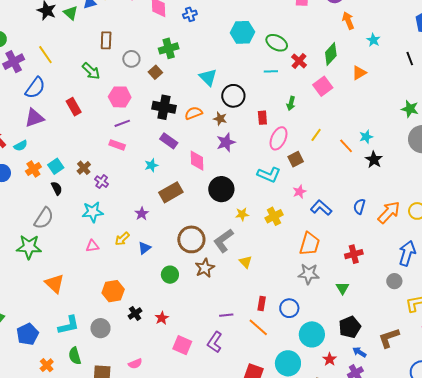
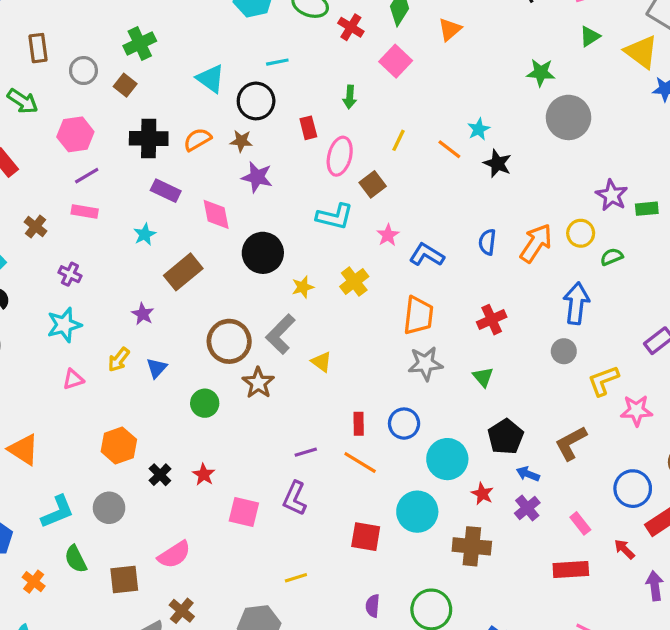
cyan line: (271, 71) -> (277, 62), moved
purple star: (226, 142) -> (257, 177), turned -30
brown cross: (84, 168) -> (36, 227), moved
pink semicircle: (135, 364) -> (174, 555), size x1.5

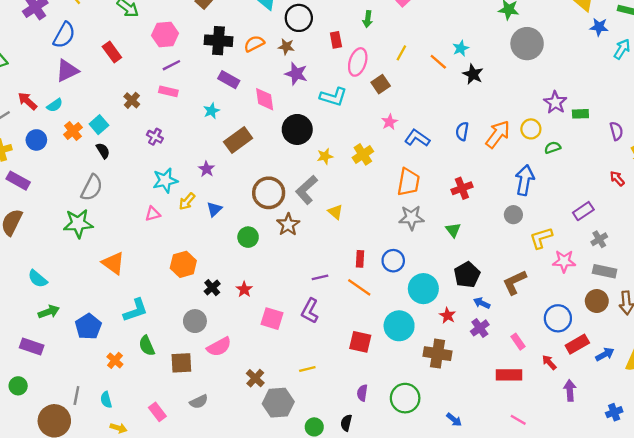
cyan L-shape: (335, 217) -> (333, 97), moved
cyan star: (64, 325) -> (165, 180), moved
gray circle: (109, 508) -> (195, 321), moved
brown cross: (182, 611) -> (255, 378), moved

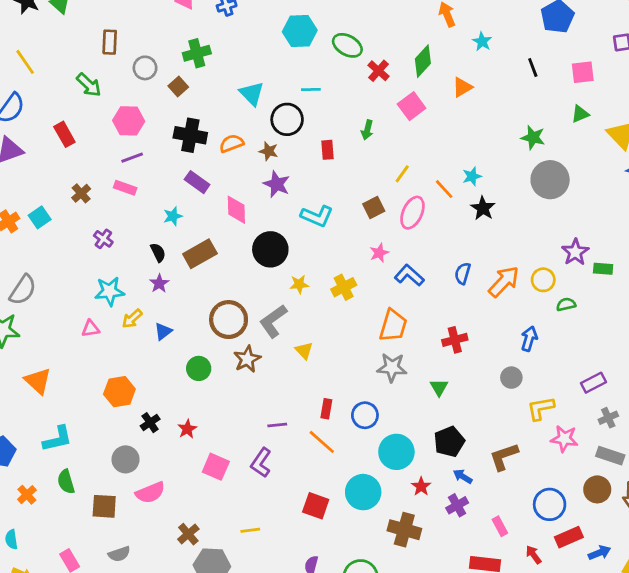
pink ellipse: (358, 62) -> (412, 213), moved
black semicircle: (103, 151) -> (158, 253), moved
blue arrow: (525, 180) -> (529, 339), size x0.7

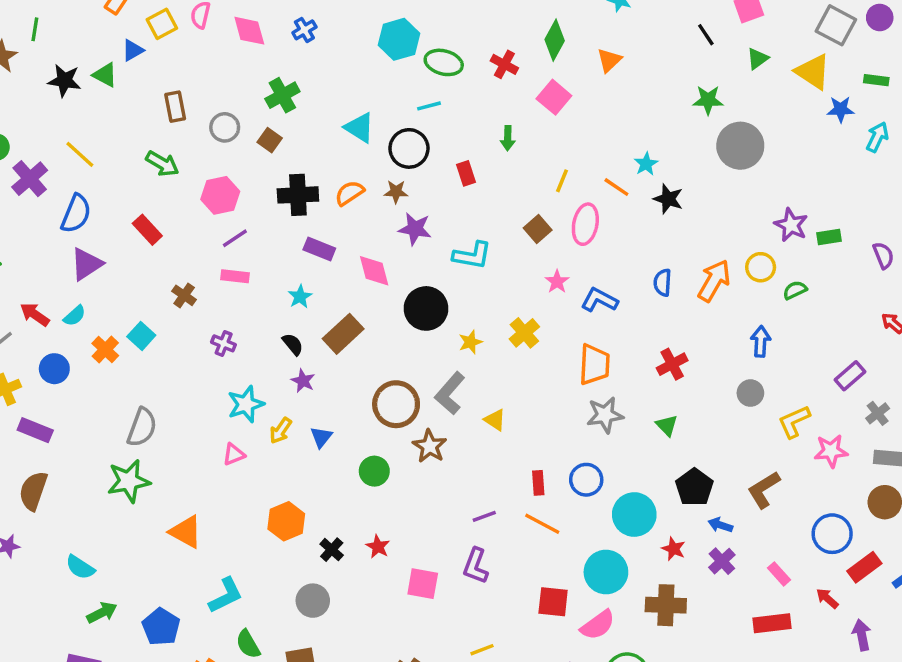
green ellipse: (347, 45) -> (444, 62), moved
black line: (533, 67) -> (706, 35), moved
pink semicircle: (150, 493) -> (598, 625), moved

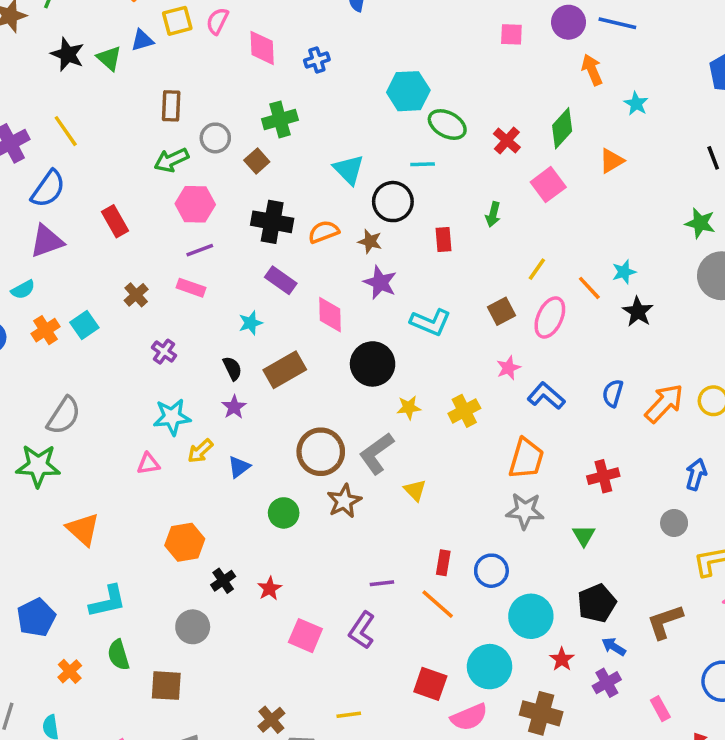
green arrow: (162, 164) -> (171, 160), moved, turned 112

